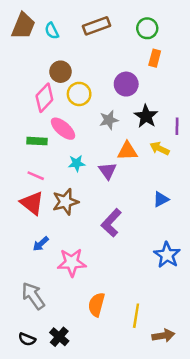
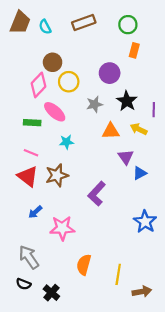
purple triangle: (108, 171) -> (126, 157), moved
black semicircle: (27, 339) -> (23, 284), moved

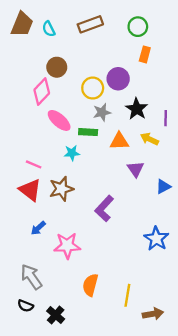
yellow circle: (69, 82) -> (93, 88), moved
green rectangle: (32, 123) -> (88, 132), moved
blue triangle: (140, 173) -> (163, 186), moved

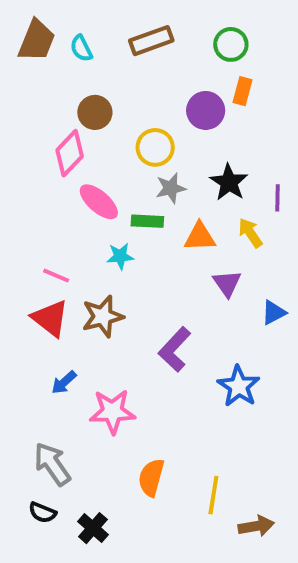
purple circle: (118, 79) -> (206, 110), moved
yellow arrow: (149, 139) -> (250, 233), turned 30
blue star: (156, 239) -> (239, 386), moved

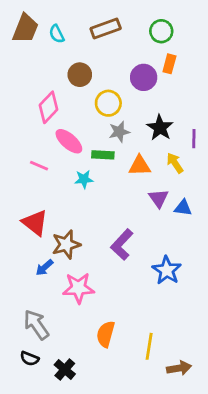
brown circle: (95, 112) -> (80, 75), moved
pink line: (56, 276) -> (39, 166), moved
blue triangle: (274, 312) -> (183, 208), moved, turned 36
brown star: (103, 316) -> (66, 244), moved

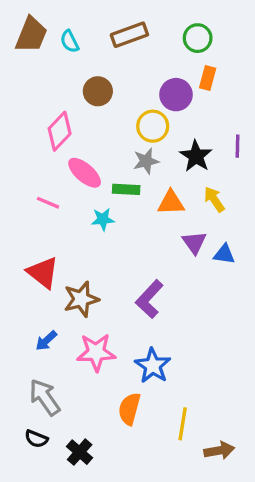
yellow circle: (108, 103) -> (153, 126), moved
purple line: (194, 139) -> (238, 146), moved
blue arrow: (44, 268) -> (46, 341), moved
blue star: (167, 270) -> (153, 366), moved

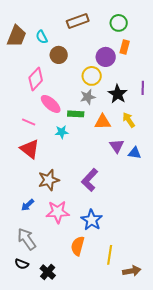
brown trapezoid: (31, 35) -> (17, 36), moved
cyan semicircle: (70, 41) -> (42, 37), moved
red triangle: (43, 273) -> (30, 149), moved

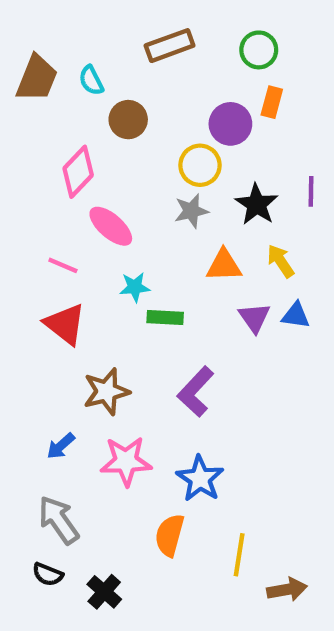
green rectangle: (76, 114) -> (165, 318), moved
blue triangle: (135, 153) -> (296, 315), moved

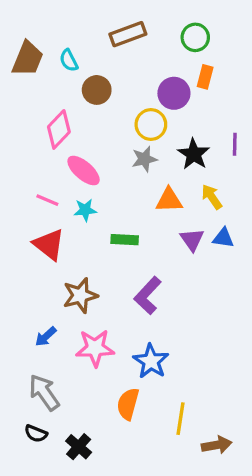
cyan star: (135, 287) -> (85, 210), moved

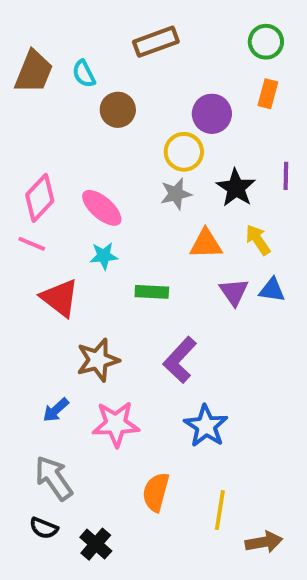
green circle: (195, 37) -> (266, 42), moved
orange rectangle: (205, 77) -> (268, 94), moved
pink diamond: (59, 129) -> (40, 198), moved
pink line: (47, 200) -> (32, 244), moved
blue star: (151, 361) -> (206, 426), moved

